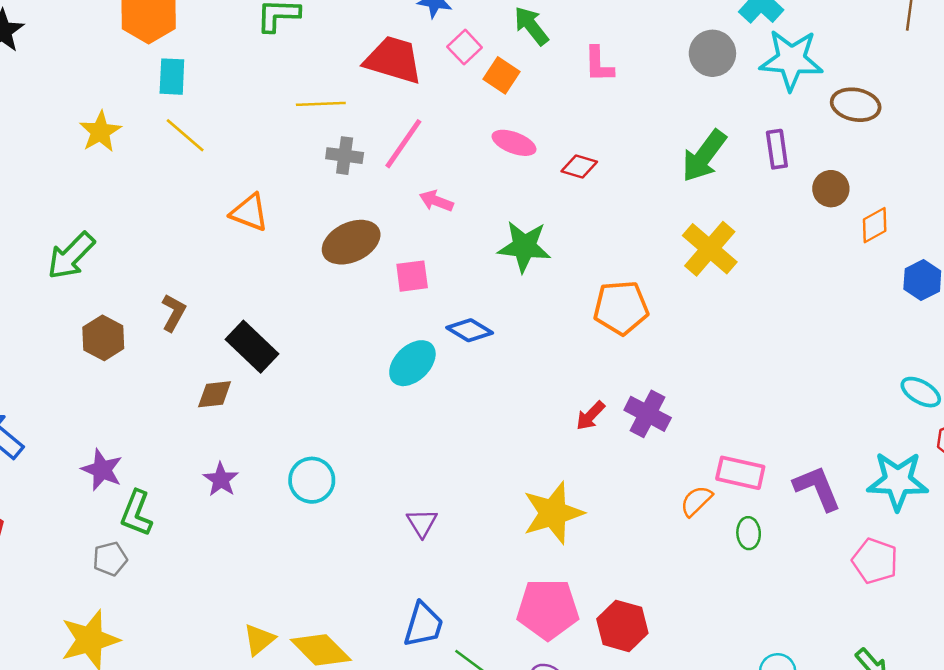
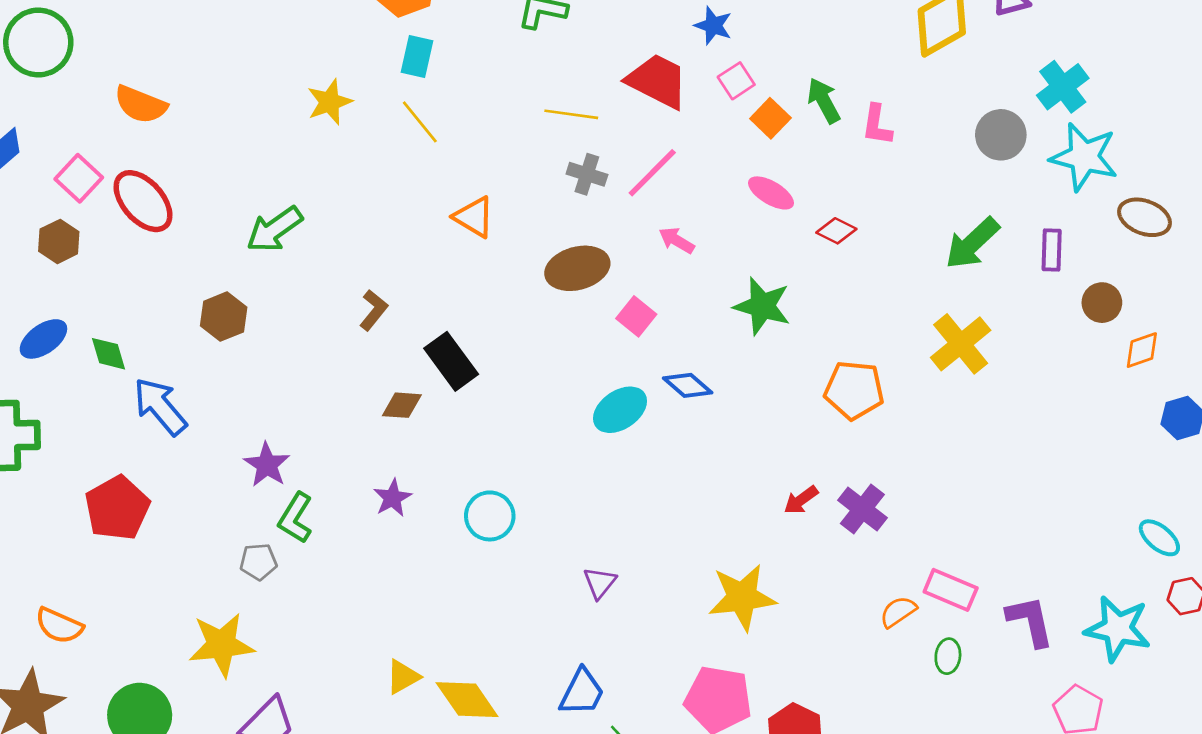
green arrow: (531, 26) -> (824, 101), moved
pink square: (412, 276) -> (636, 316), turned 36
brown hexagon: (103, 338) -> (224, 317), moved

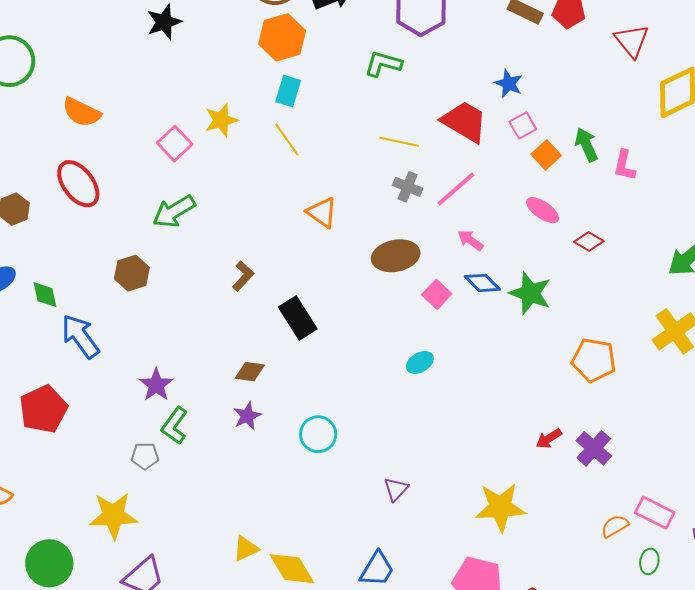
pink square: (79, 178) -> (175, 144), moved
blue diamond: (688, 385) -> (482, 283), moved
brown diamond: (402, 405) -> (250, 372), moved
cyan ellipse: (620, 410) -> (420, 362), size x0.7

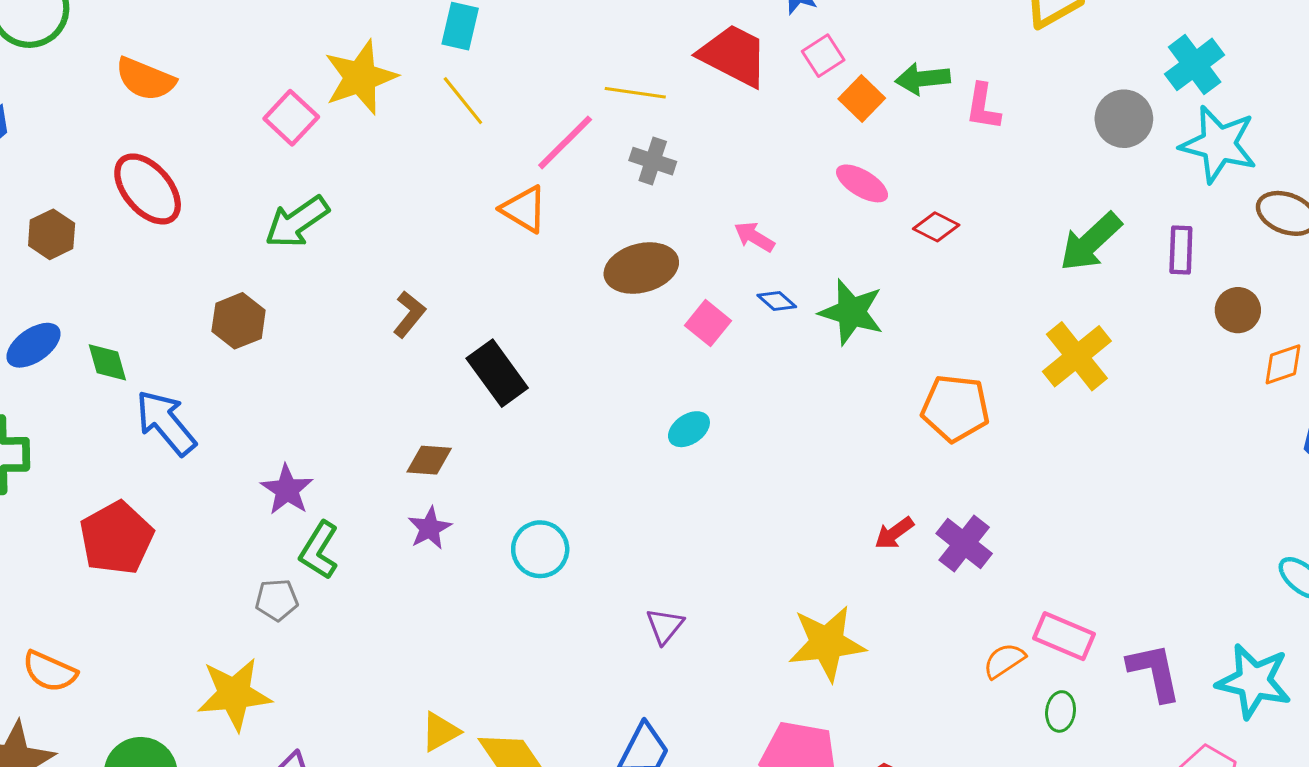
yellow star: (221, 120) -> (360, 77), size x1.4
green arrow: (586, 145) -> (923, 79), turned -68
pink line: (456, 189) -> (565, 142), moved
blue diamond: (482, 283) -> (777, 301), size x0.7

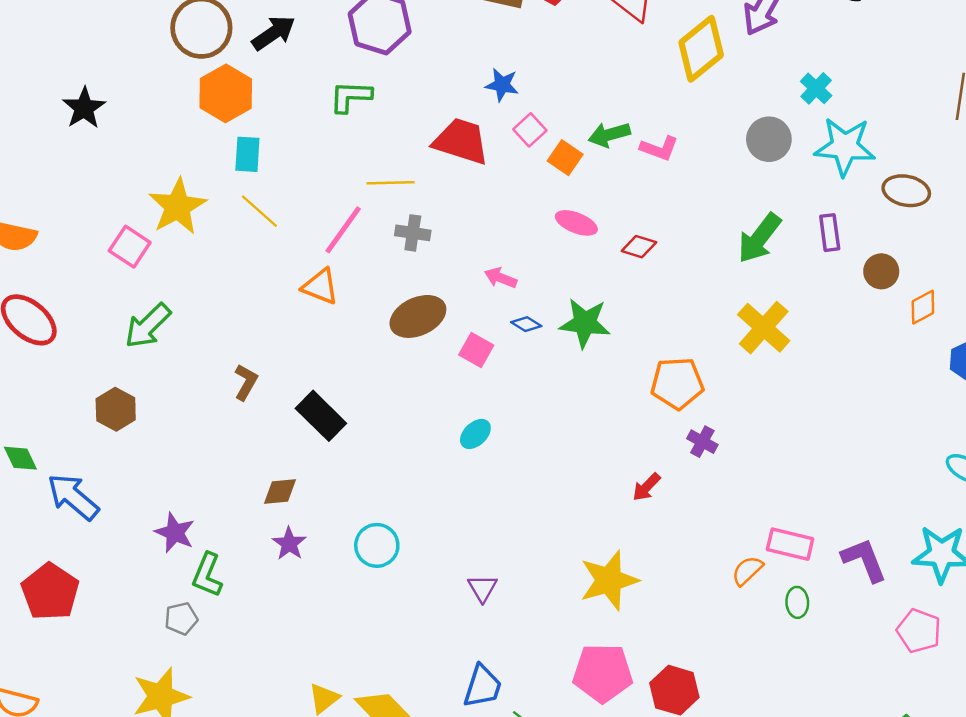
cyan cross: (1195, 64) -> (816, 88), size x0.7
pink L-shape: (983, 107) -> (659, 148), turned -69
purple cross: (964, 544) -> (702, 442), moved, size x0.7

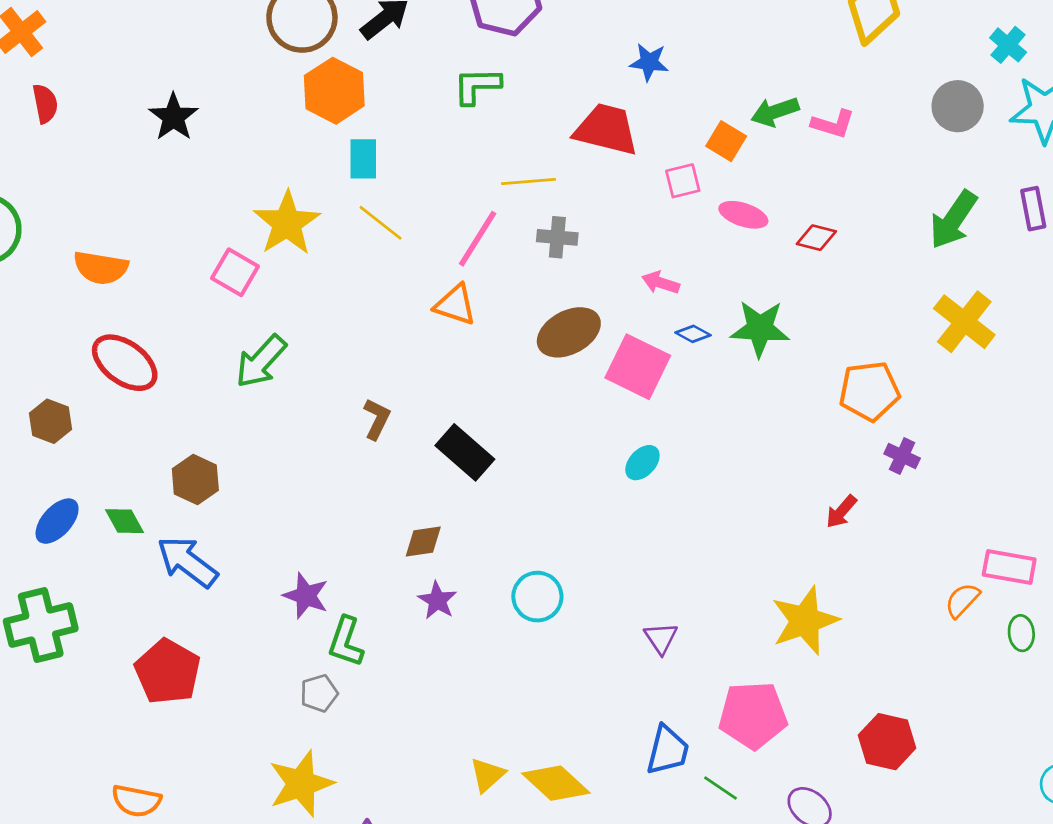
pink square: (530, 130) -> (683, 181), moved, turned 32
pink square: (476, 350) -> (638, 367), size x1.6
brown hexagon: (116, 409) -> (195, 480), moved
pink pentagon: (603, 673) -> (753, 715), moved

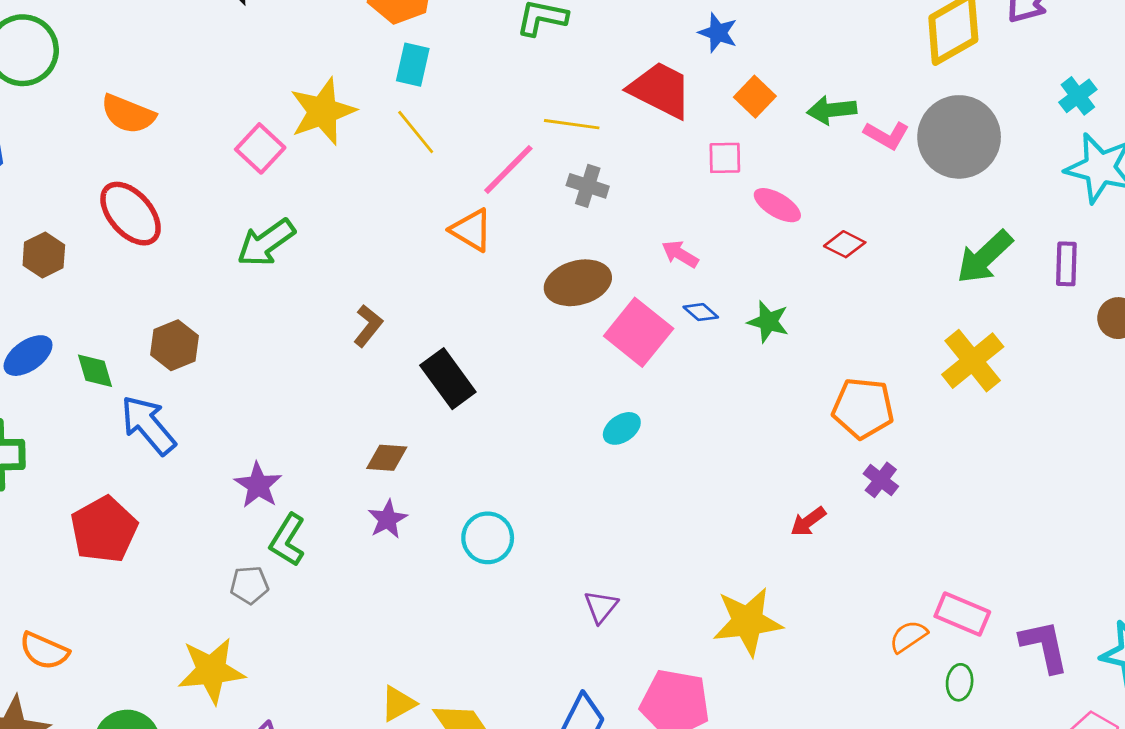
gray circle: (958, 106) -> (959, 137), moved, size x1.6
orange square: (726, 141) -> (755, 97), moved
green star: (760, 329) -> (768, 322), size x0.7

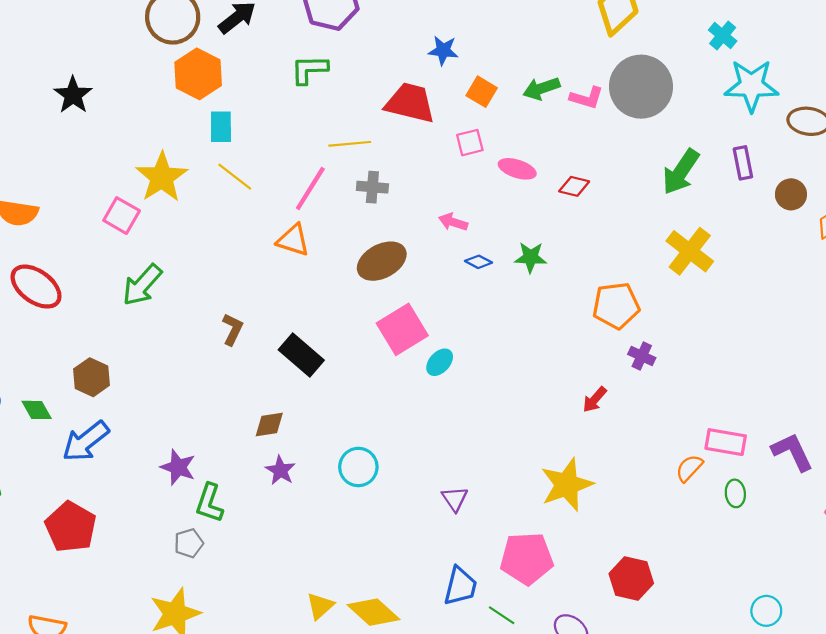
pink square: (639, 332) -> (402, 329), moved, turned 33
blue arrow: (148, 425) -> (86, 441), turned -75

